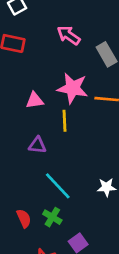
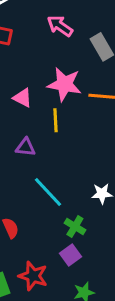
pink triangle: (35, 100) -> (23, 98), turned 36
green cross: (52, 217) -> (75, 227), moved

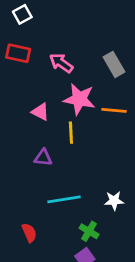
pink arrow: (60, 26) -> (61, 63), moved
cyan line: (48, 192) -> (64, 199), turned -56

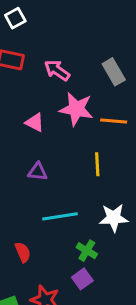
yellow line: (71, 133) -> (97, 164), moved
white star: (114, 201) -> (114, 218), size x1.4

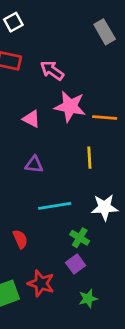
gray rectangle: (114, 72) -> (105, 32), moved

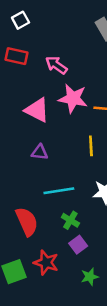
pink triangle: (31, 119) -> (37, 110), size x1.5
green cross: (80, 238) -> (70, 220), moved
red semicircle: (20, 239) -> (27, 222), size x1.6

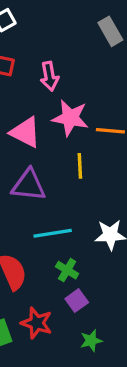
pink arrow: (56, 65) -> (49, 76), turned -135
yellow line: (91, 146) -> (80, 166), moved
purple triangle: (40, 152) -> (29, 185), size x1.6

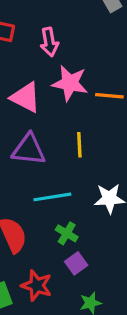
yellow line: (80, 166) -> (79, 145), moved

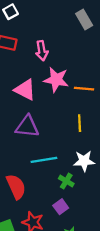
yellow line: (79, 145) -> (80, 123), moved
green cross: (67, 233) -> (66, 181), moved

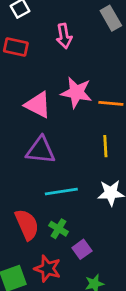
pink arrow: (42, 51) -> (64, 36), moved
green cross: (66, 181) -> (59, 229), moved

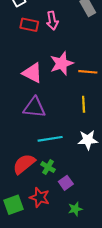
red rectangle: (16, 47) -> (29, 25), moved
pink star: (76, 92) -> (62, 63), turned -30
red semicircle: (27, 225) -> (24, 164), turned -105

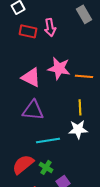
pink star: (62, 63) -> (59, 68), turned 30
white star: (88, 140) -> (78, 129), moved

